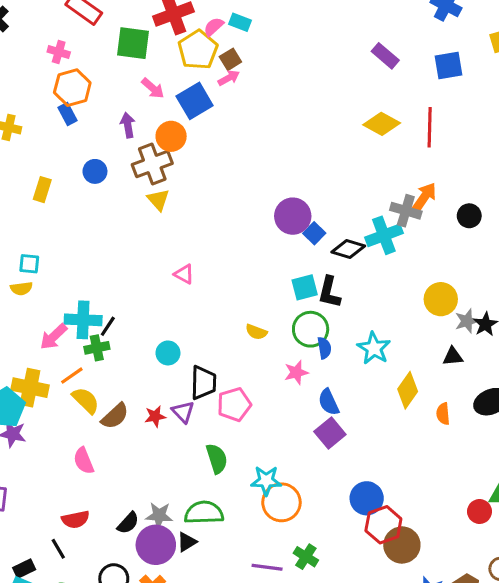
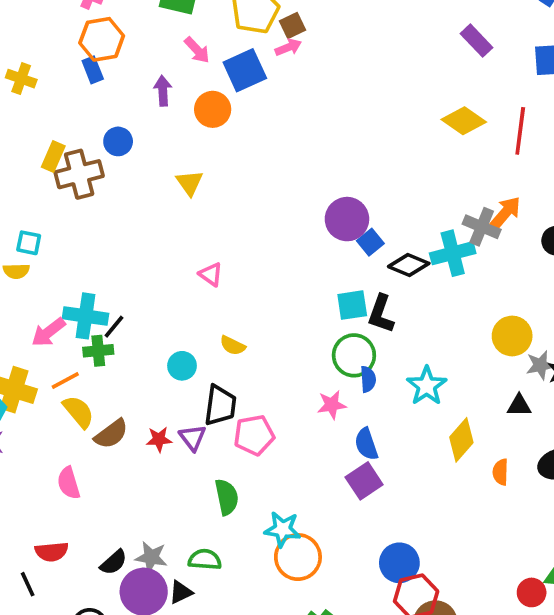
brown cross: (152, 164) -> (79, 174), moved
yellow semicircle: (256, 332) -> (233, 345), moved
green semicircle: (204, 513) -> (205, 560), size x0.7

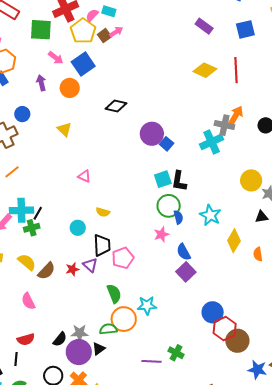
pink arrow: (288, 47) -> (116, 32), moved
black diamond: (409, 265) -> (116, 106), moved
orange line: (65, 381) -> (12, 172), moved
orange circle: (298, 557) -> (124, 319), moved
black line: (28, 584) -> (16, 359), turned 40

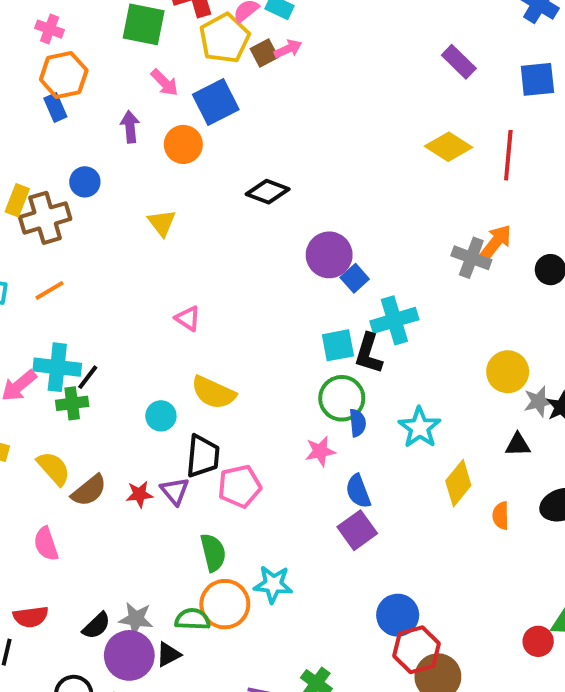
cyan cross: (212, 142) -> (394, 320), moved
yellow semicircle: (103, 212) -> (213, 393), size x1.6

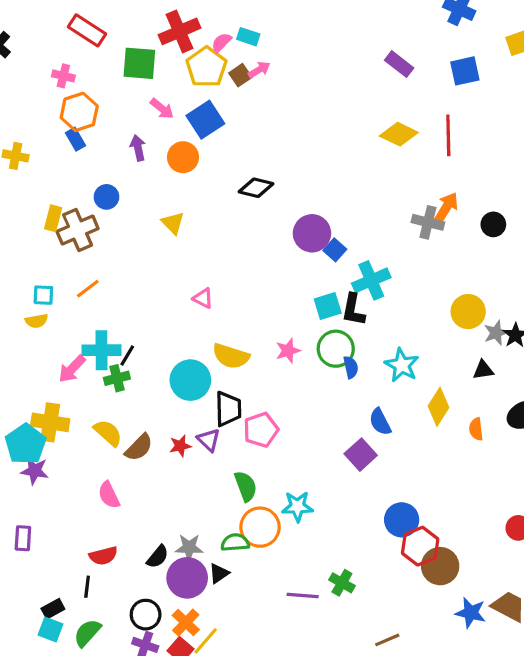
cyan circle: (161, 416) -> (190, 380), size x1.6
pink star: (320, 451) -> (288, 351), moved
blue semicircle: (358, 491) -> (380, 422), moved

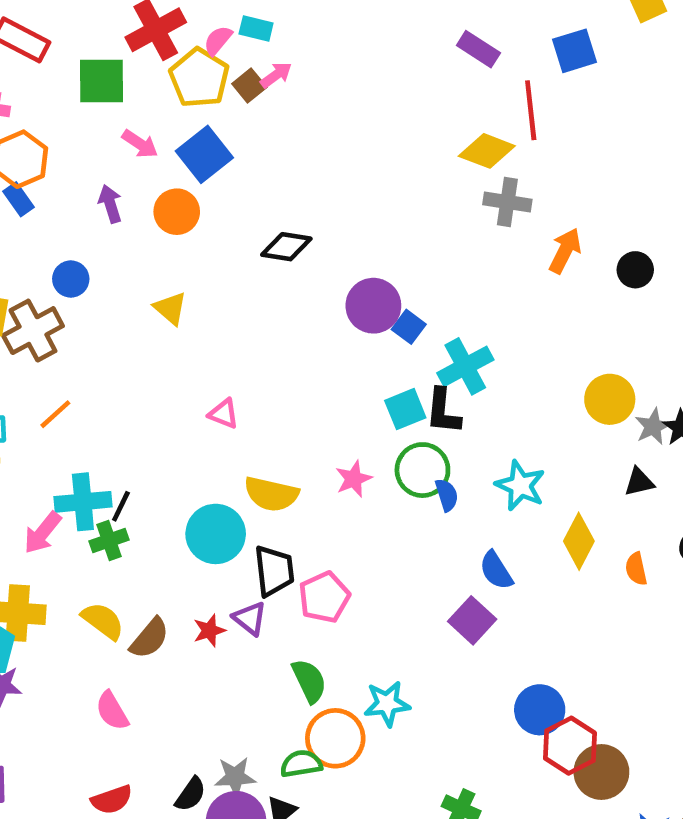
red line: (448, 135) -> (531, 110), moved
gray cross: (428, 222) -> (507, 202), moved

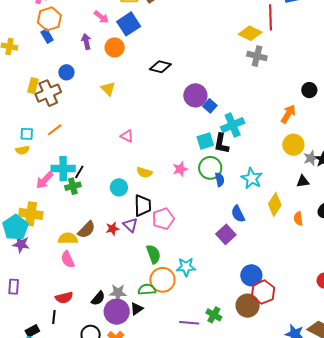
orange arrow: (565, 251) -> (288, 114), moved
yellow semicircle: (271, 494) -> (144, 172), size x0.7
cyan circle: (216, 534) -> (119, 187), size x0.7
yellow semicircle: (103, 621) -> (68, 238), moved, turned -42
brown circle: (601, 772) -> (248, 306), moved

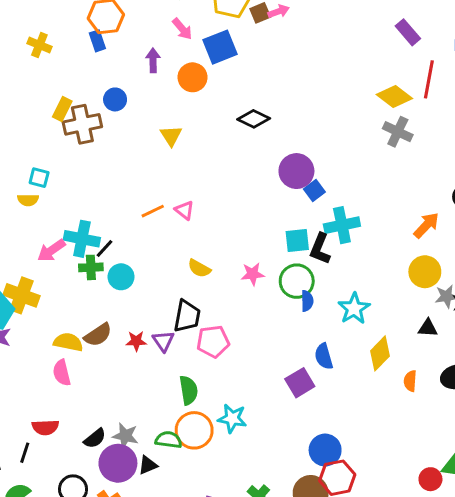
orange line: (55, 130) -> (153, 211), moved
cyan circle: (119, 187) -> (121, 277), moved

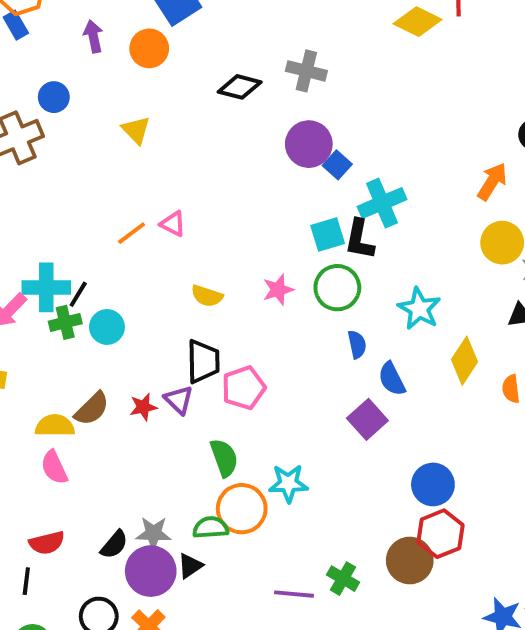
gray cross: (398, 132) -> (306, 71), moved
blue semicircle: (307, 301) -> (357, 344), moved
blue circle: (325, 450) -> (433, 484), moved

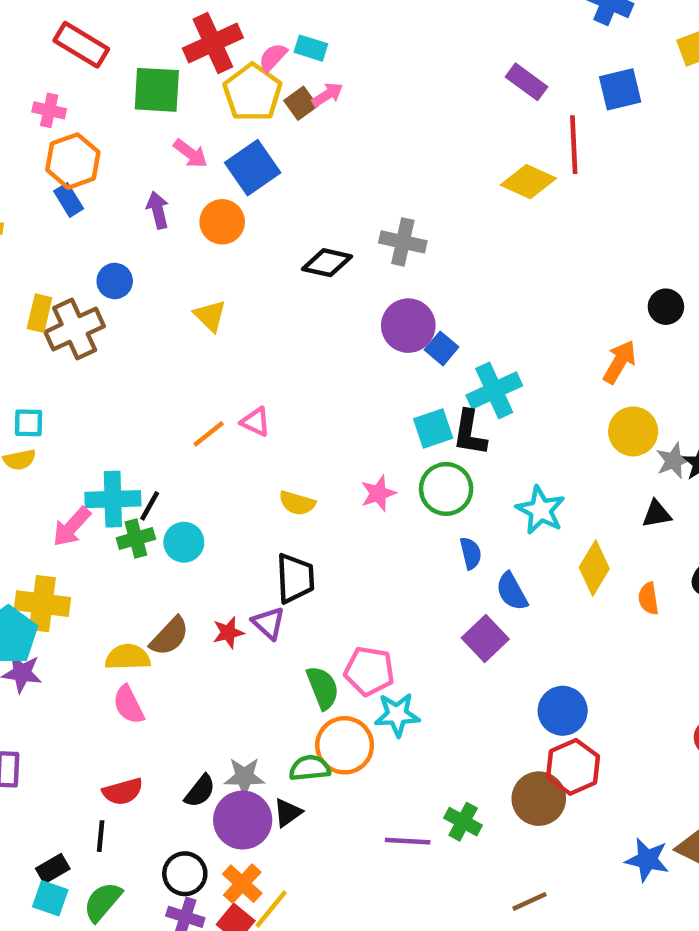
pink pentagon: (244, 388) -> (369, 671), moved, turned 30

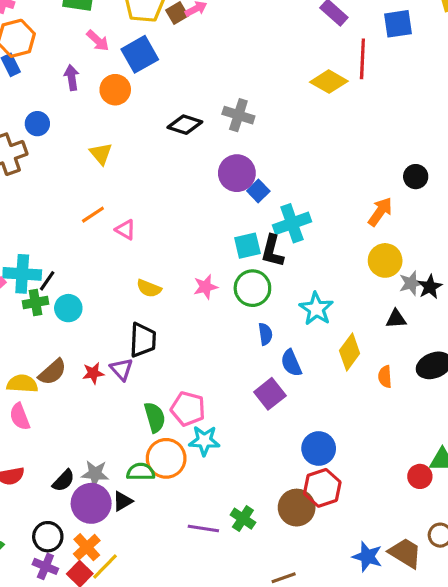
orange line: (209, 434) -> (93, 215), moved

